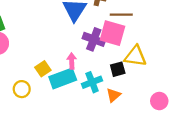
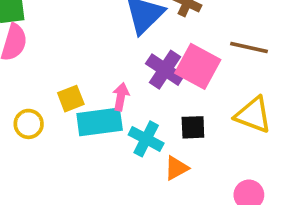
brown line: (121, 15) -> (249, 48), moved
yellow triangle: (135, 56) -> (253, 115), moved
cyan cross: (92, 82) -> (146, 139), turned 36

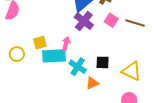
pink square: (198, 66) -> (111, 20), moved, size x0.6
purple cross: (165, 70) -> (84, 21), moved
yellow triangle: (253, 115) -> (132, 71), moved

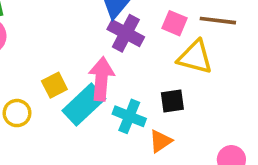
pink arrow: (66, 44) -> (101, 79), size x1.6
cyan rectangle: (54, 56) -> (84, 105), turned -30
yellow triangle: (132, 71) -> (195, 57), moved

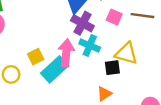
yellow triangle: (195, 57) -> (126, 53), moved
cyan cross: (129, 116) -> (90, 46), moved

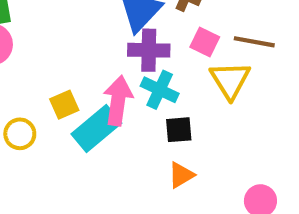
purple cross: (82, 23) -> (149, 50), turned -30
yellow triangle: (126, 53) -> (230, 80), moved, turned 40
black square: (112, 68) -> (179, 130), moved

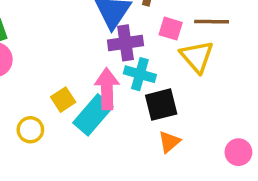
black square: (179, 130) -> (161, 105), size x1.4

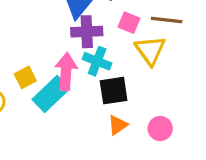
pink circle: (238, 152) -> (160, 129), moved

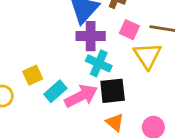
pink arrow: (66, 72) -> (81, 96), moved, turned 56
cyan rectangle: (51, 94) -> (55, 91), size x0.7
orange triangle: (118, 125) -> (115, 122), turned -48

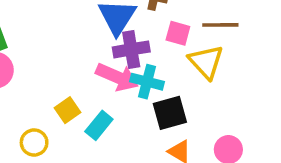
pink arrow: (81, 96) -> (117, 77), moved, turned 60

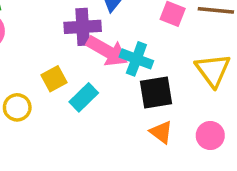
purple cross: (131, 49) -> (83, 27), moved
yellow triangle: (206, 62) -> (213, 70), moved

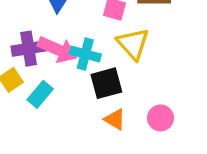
purple cross: (83, 27) -> (29, 49), moved
yellow triangle: (213, 70) -> (133, 44), moved

